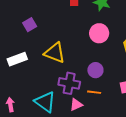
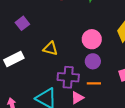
pink circle: (99, 33) -> (92, 39), moved
yellow triangle: (55, 53) -> (50, 49), size x0.7

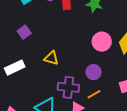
pink circle: (92, 39) -> (102, 42), moved
orange line: (94, 83) -> (94, 94), turned -32

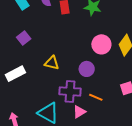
purple circle: (94, 72) -> (87, 69), moved
orange line: (94, 94) -> (96, 97), turned 56

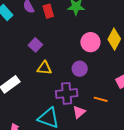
purple square: (24, 38) -> (35, 45), moved
orange line: (96, 97) -> (101, 99), moved

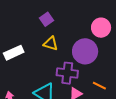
purple circle: (80, 69) -> (85, 51), size x1.6

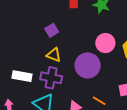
white rectangle: (14, 53) -> (22, 76), moved, turned 30
purple cross: (67, 73) -> (51, 78), moved

